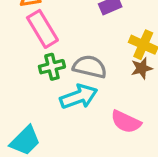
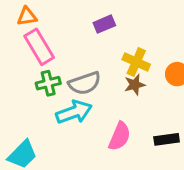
gray semicircle: (90, 67) -> (85, 83), turned 148
pink semicircle: (126, 122) -> (120, 136), turned -92

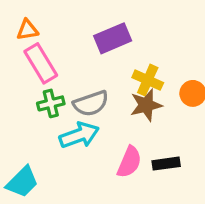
purple rectangle: (104, 24) -> (113, 38), size x1.5
brown star: (135, 85) -> (146, 105), size x1.4
black rectangle: (167, 139) -> (166, 164), moved

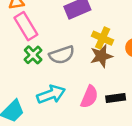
green cross: (51, 103) -> (33, 55), turned -30
cyan arrow: (79, 135) -> (51, 94), moved

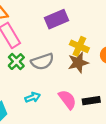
cyan arrow: (51, 94) -> (33, 97), size x0.6
pink semicircle: (89, 97) -> (67, 100), turned -60

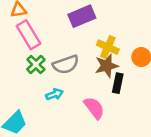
cyan arrow: (33, 97) -> (55, 94), moved
black rectangle: (91, 101) -> (118, 83), moved, turned -70

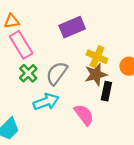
gray semicircle: (66, 64) -> (57, 73), turned 145
cyan arrow: (55, 94) -> (46, 102), size x1.5

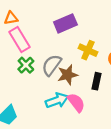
brown star: (96, 74) -> (68, 75), moved
cyan arrow: (46, 102) -> (57, 100), moved

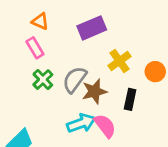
orange triangle: (11, 18) -> (40, 21), moved, turned 32
pink rectangle: (19, 39) -> (35, 48), size x0.7
yellow cross: (88, 50) -> (120, 61), turned 30

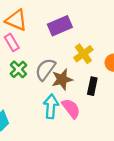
orange triangle: (40, 21) -> (16, 20), size x1.5
cyan arrow: (81, 123) -> (51, 106), turned -65

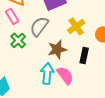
gray semicircle: (45, 69) -> (39, 26), moved

